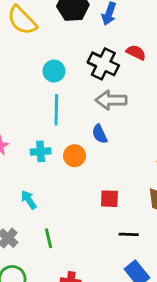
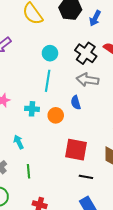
red square: (109, 199) -> (76, 150), size x1.6

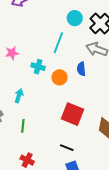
cyan circle: (50, 53) -> (75, 18), moved
cyan arrow: (19, 142) -> (19, 96), turned 32
black line: (86, 177) -> (67, 148), moved

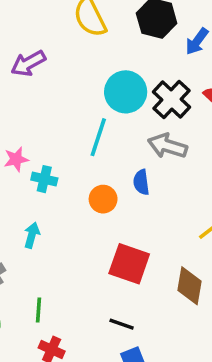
cyan circle: (75, 18) -> (126, 92), size x1.5
cyan cross: (38, 67) -> (44, 179), moved
green line: (23, 126) -> (39, 310), moved

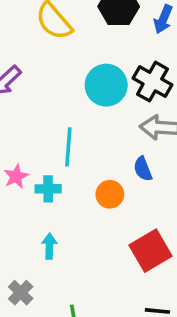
cyan line: (98, 137) -> (68, 147), moved
red square: (129, 264) -> (150, 251), turned -36

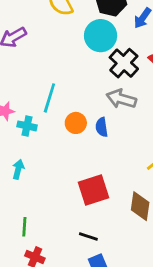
cyan circle: (106, 85) -> (101, 36), moved
orange circle: (110, 194) -> (76, 123), moved

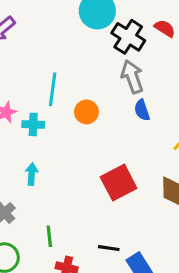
gray arrow: (121, 99) -> (132, 77), turned 64
blue semicircle: (102, 127) -> (142, 110), moved
black line: (88, 236) -> (109, 248), moved

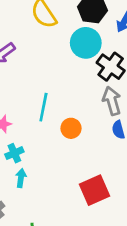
cyan cross: (33, 124) -> (14, 153), moved, turned -30

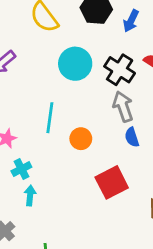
cyan circle: (86, 43) -> (75, 64), moved
red square: (94, 190) -> (112, 182), moved

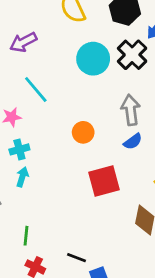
black cross: (120, 70) -> (132, 55), moved
cyan line: (50, 118) -> (36, 90), moved, turned -60
blue semicircle: (132, 137) -> (133, 141), turned -120

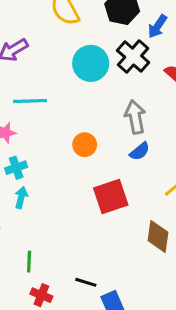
cyan line: (36, 90) -> (30, 101), turned -48

